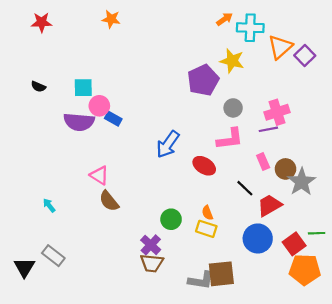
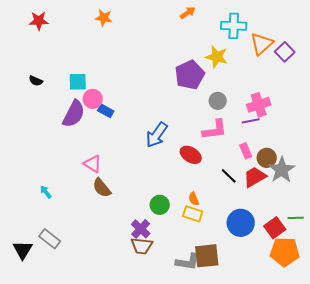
orange arrow: (225, 19) -> (188, 13), moved
purple semicircle: (79, 122) -> (74, 114), turned -68
red trapezoid: (269, 205) -> (255, 177), moved

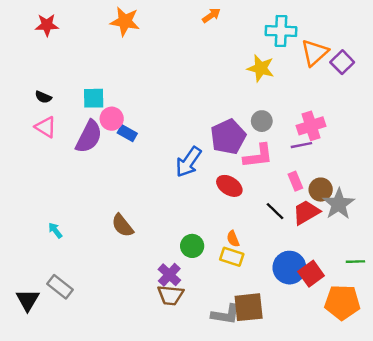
orange arrow: (188, 13) -> (211, 15), moved
orange star: (104, 18) -> (125, 21), size x1.4
purple pentagon: (190, 75) -> (228, 137), moved
pink triangle: (93, 164) -> (46, 127), moved
red square: (275, 228) -> (311, 274), moved

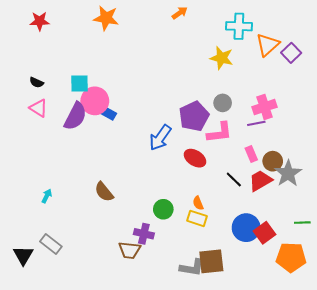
pink circle: (112, 119) -> (95, 101), size x1.4
cyan arrow: (55, 230) -> (47, 196), turned 64
purple cross: (169, 275) -> (144, 234), turned -30
brown trapezoid: (171, 295) -> (130, 250), moved

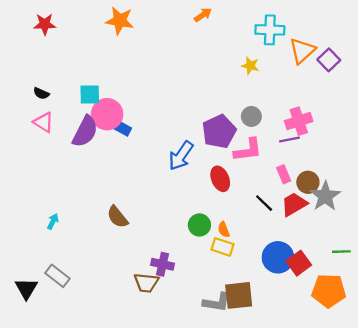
yellow star: (222, 58) -> (250, 66), size x0.7
red ellipse: (195, 158) -> (220, 179), turned 35
green circle: (163, 209) -> (199, 225), moved

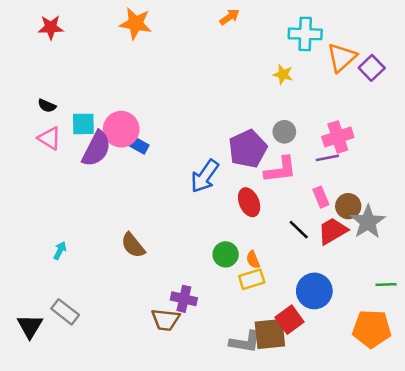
cyan square: (90, 95) -> (83, 124), moved
yellow rectangle: (223, 247) -> (252, 279), turned -35
red square: (299, 263) -> (290, 320), moved

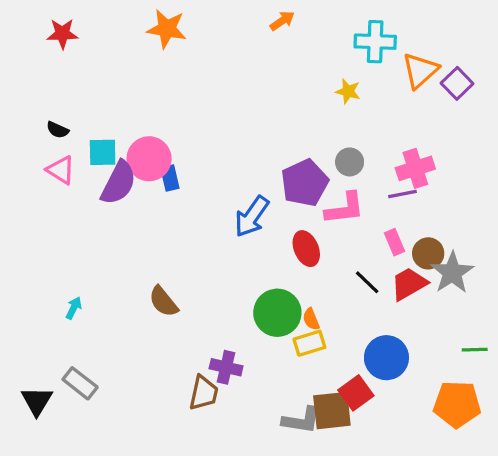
blue rectangle: (138, 145) -> (170, 178), turned 48
green circle: (226, 254) -> (277, 313), size x1.5
brown trapezoid: (166, 320) -> (204, 393), turned -84

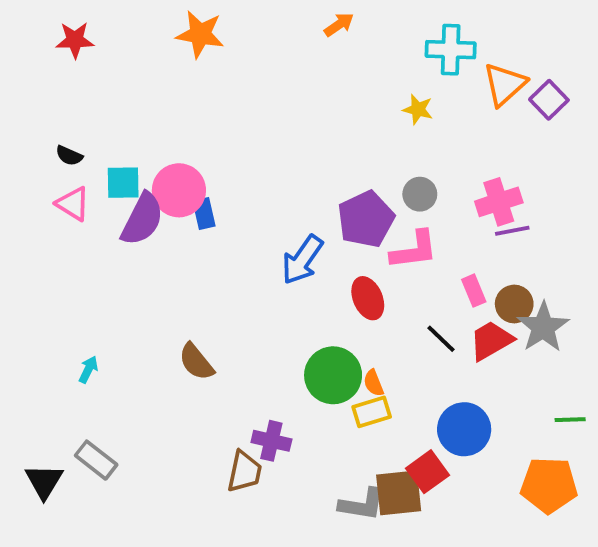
purple line: (402, 194) -> (512, 231), moved

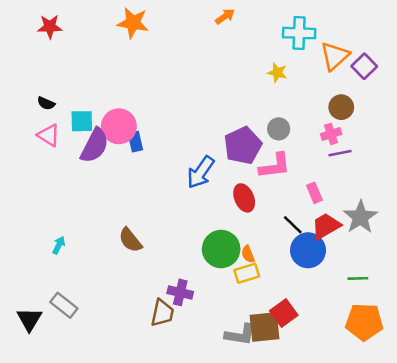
pink cross: (499, 202) -> (331, 134), size x0.7
brown circle: (514, 304) -> (341, 107), moved
green line: (570, 420) -> (358, 278), moved
blue circle: (464, 429) -> (308, 250), moved

